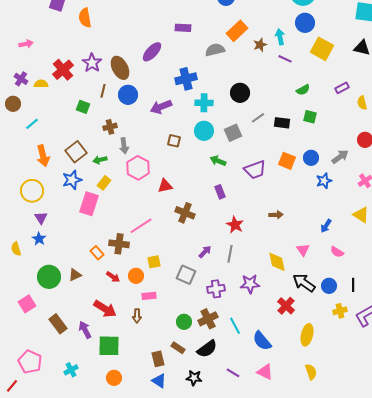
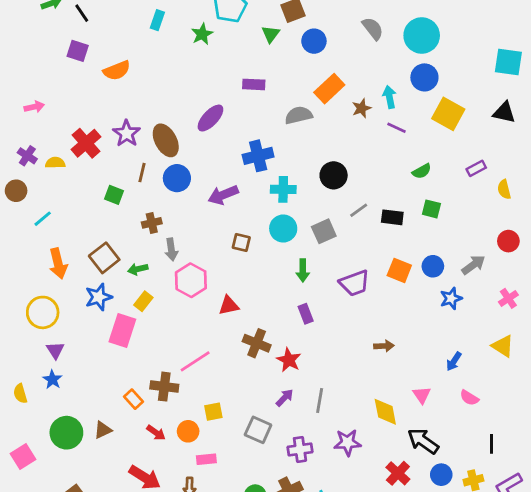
orange semicircle: (85, 18) -> (117, 70), turned -102
green arrow: (218, 161) -> (303, 270), turned -112
red star: (235, 225) -> (289, 360), moved
blue circle: (329, 286) -> (441, 475), moved
pink square: (27, 304) -> (23, 456), moved

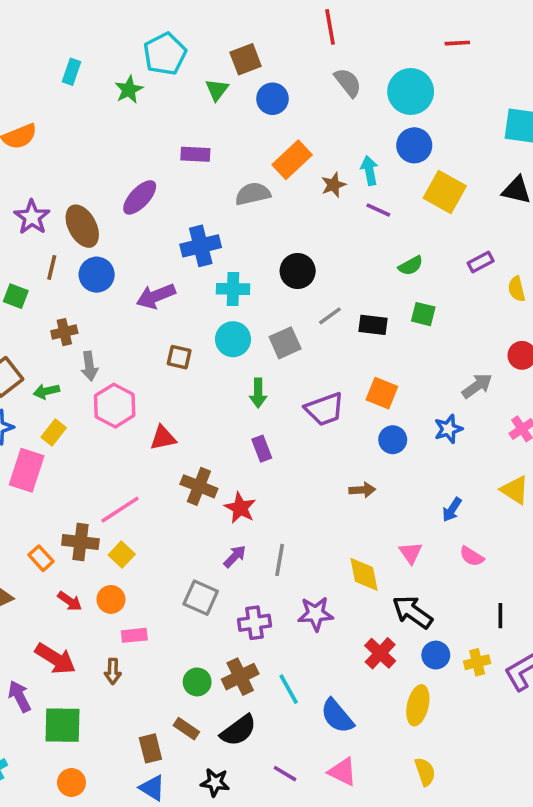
blue circle: (433, 266) -> (393, 440), moved
yellow square: (213, 412) -> (122, 555), moved, turned -36

